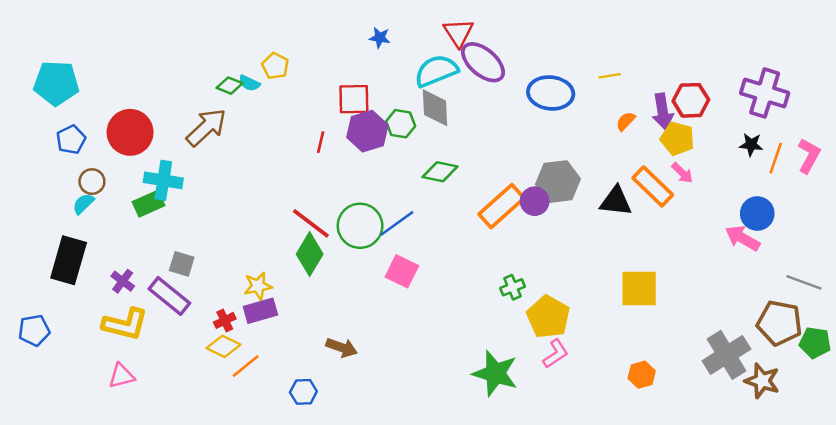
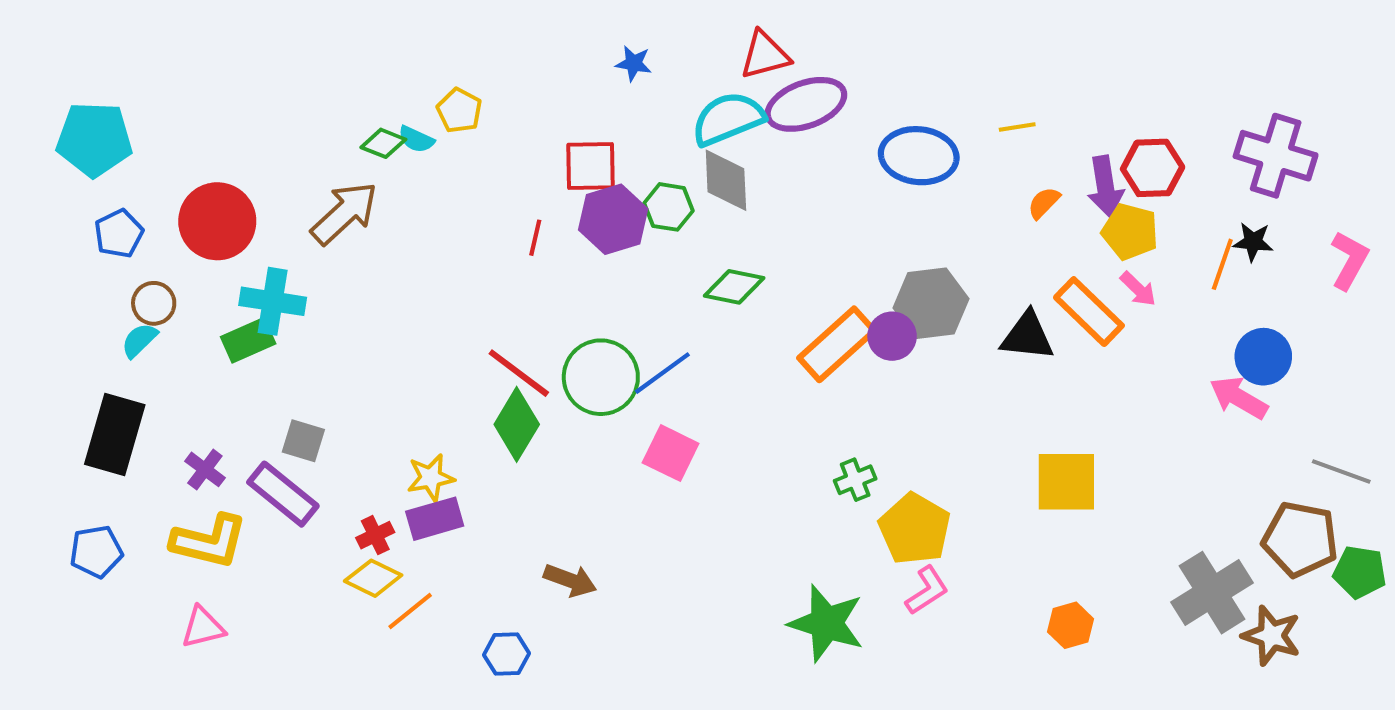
red triangle: (458, 33) -> (765, 55), turned 48
purple ellipse: (483, 62) -> (806, 104), turned -60
orange line: (776, 158) -> (1222, 264), moved
blue pentagon: (34, 330) -> (96, 552), moved

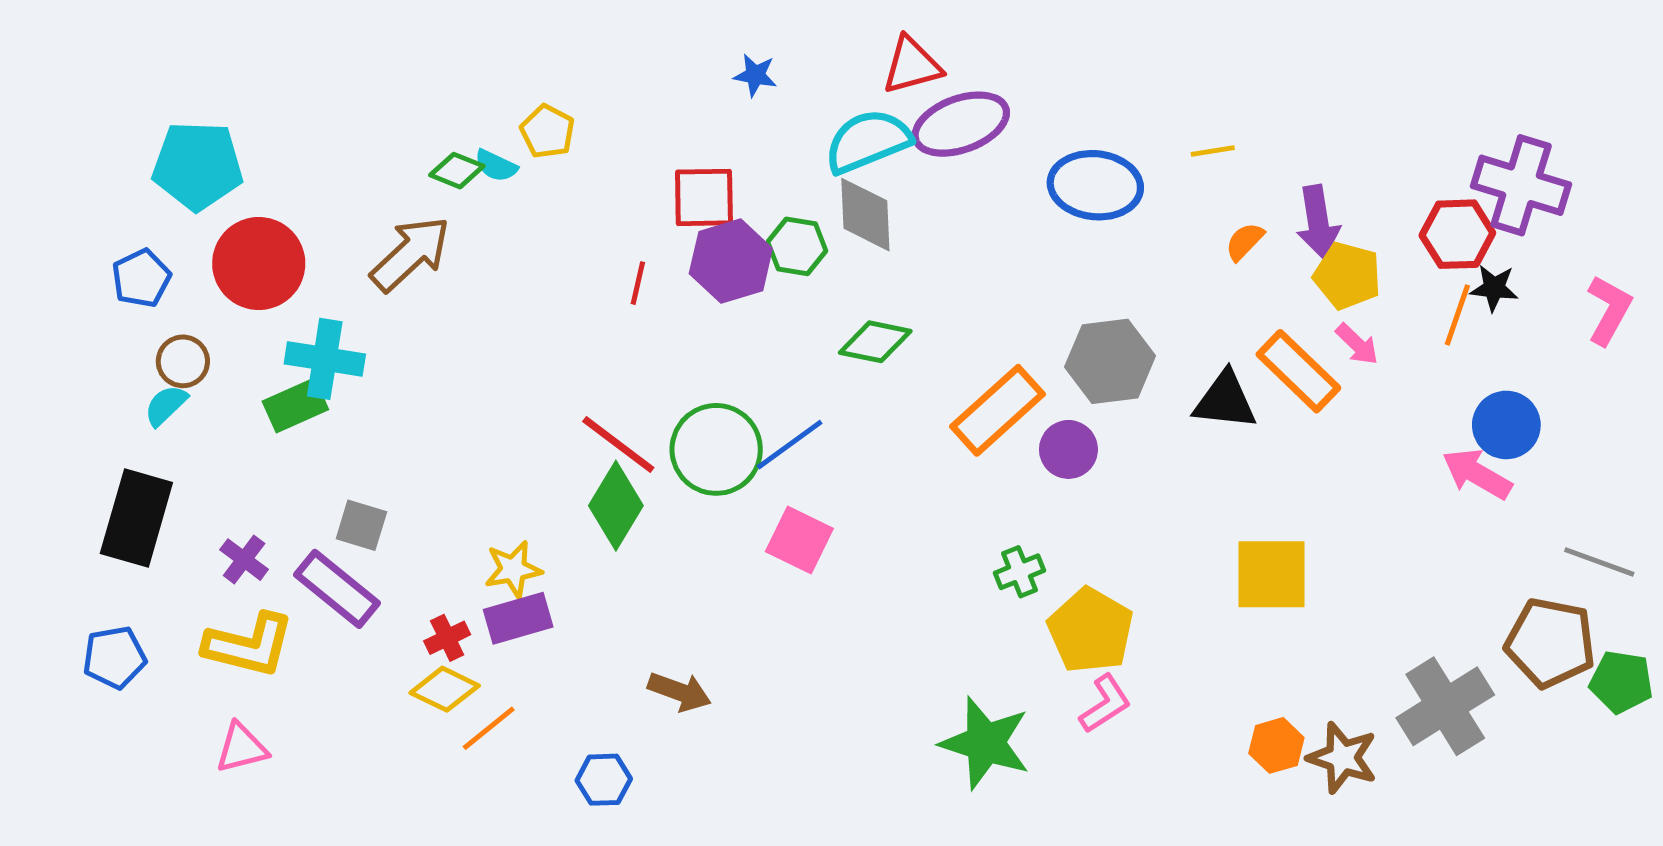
cyan pentagon: (94, 139) -> (198, 166), moved
red hexagon: (1153, 168) -> (1457, 234), moved
purple circle: (892, 336) -> (1068, 449), moved
brown star: (1271, 636) -> (1342, 758), moved

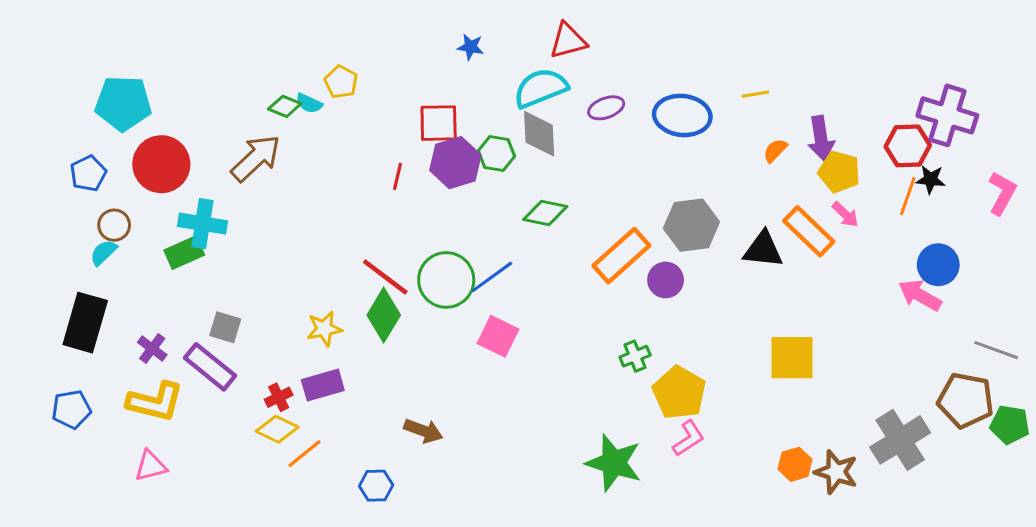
purple ellipse: (961, 124) -> (606, 108), moved, size x0.6
yellow star: (513, 569) -> (324, 329), moved

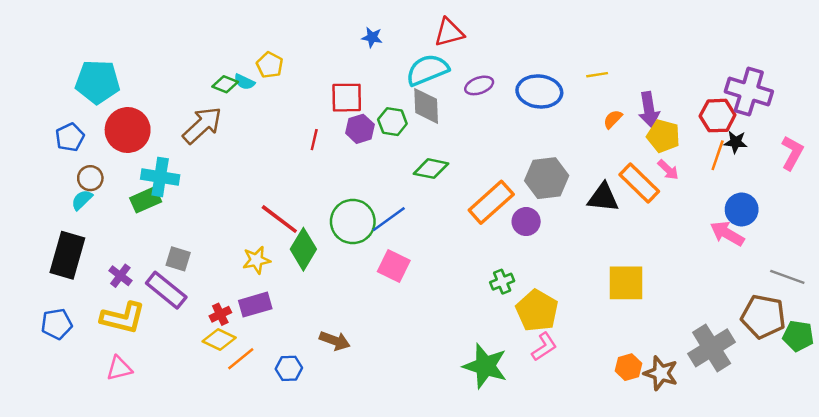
purple hexagon: (455, 163) -> (360, 129), size x0.7
red line: (385, 277) -> (279, 219), moved
blue hexagon: (376, 486) -> (289, 368), moved

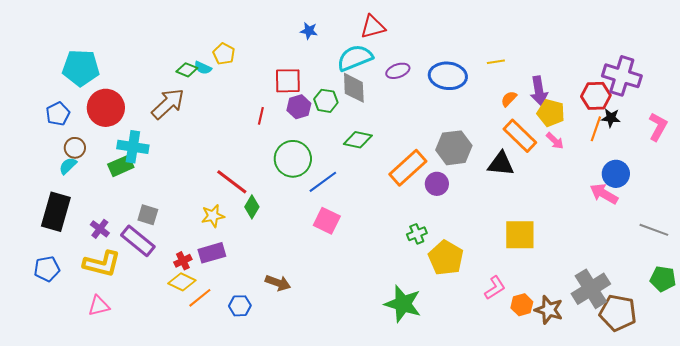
orange rectangle: (639, 183) -> (520, 136), moved
green circle: (353, 222) -> (293, 159), moved
green diamond: (303, 249) -> (252, 207), size x0.7
brown pentagon: (763, 317) -> (618, 313), moved
pink L-shape: (544, 347) -> (495, 288), moved

